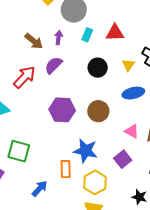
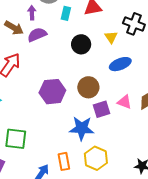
purple arrow: (59, 38) -> (32, 13), moved
purple semicircle: (53, 65) -> (37, 35), moved, turned 30
purple square: (123, 159) -> (102, 109), moved, turned 30
orange rectangle: (66, 169) -> (64, 161), moved

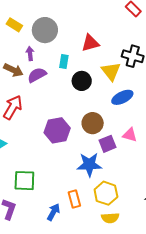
cyan rectangle: (66, 13) -> (64, 61), moved
yellow triangle: (111, 37) -> (111, 71), size x1.5

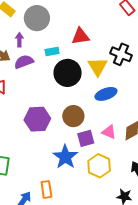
cyan rectangle: (64, 61) -> (52, 52), turned 64
black circle: (82, 81) -> (68, 73), size x1.4
blue star: (89, 165) -> (65, 157), turned 30
yellow hexagon: (106, 193) -> (99, 166), moved

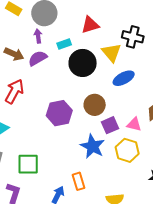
purple arrow: (19, 40) -> (38, 36), moved
pink triangle: (109, 132) -> (134, 124), moved

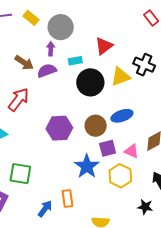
red triangle: (90, 25) -> (104, 46), turned -30
yellow triangle: (111, 52) -> (121, 77), turned 40
blue ellipse: (124, 78) -> (122, 116), moved

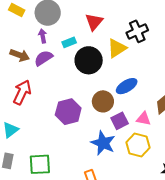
black cross: (144, 65) -> (137, 31), turned -35

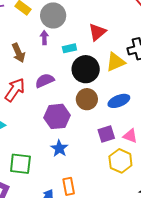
brown arrow: (20, 55) -> (18, 53), turned 36
purple semicircle: (43, 58) -> (45, 81), moved
brown circle: (103, 101) -> (87, 99), moved
blue star: (103, 143) -> (59, 148), moved, size x0.7

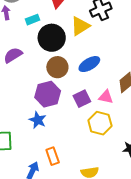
purple hexagon: (57, 116) -> (48, 94), moved

